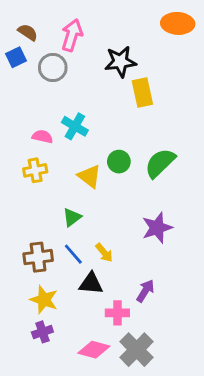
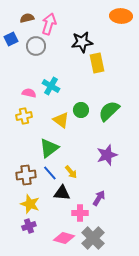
brown semicircle: (28, 32) -> (27, 18), moved, turned -48
green triangle: (72, 217) -> (49, 148), size x1.5

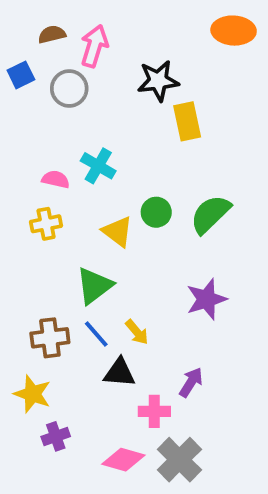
yellow star: (30, 204) -> (32, 394), moved

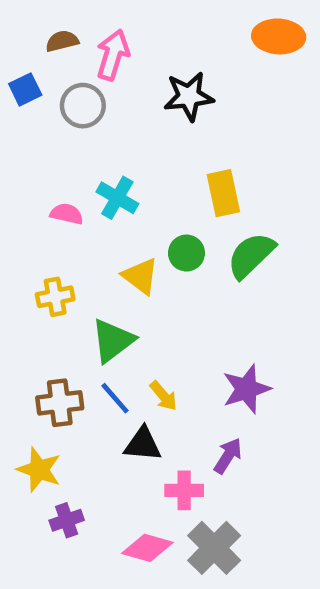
yellow rectangle: (187, 121) -> (223, 193), moved
yellow cross: (46, 224) -> (55, 297), moved
purple star: (206, 299) -> (246, 389), moved

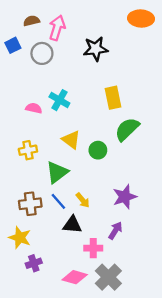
green circle: (186, 253) -> (98, 150), moved

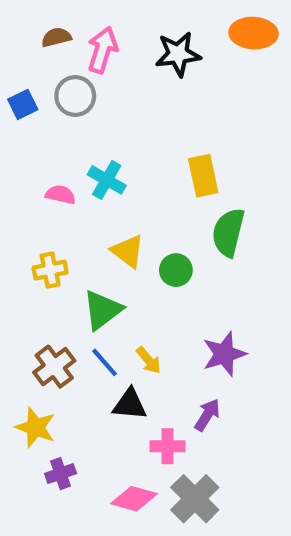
blue square: (13, 45) -> (23, 104), moved
black star: (96, 49) -> (178, 54), moved
green semicircle: (127, 129) -> (228, 232), turned -32
brown cross: (30, 204) -> (54, 367), turned -30

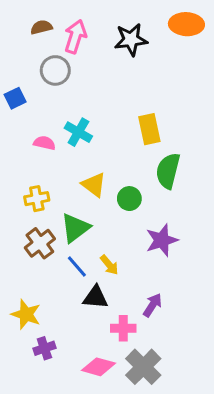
blue square: (23, 104) -> (15, 98), moved
purple star: (224, 354) -> (162, 240), moved
brown cross: (54, 367) -> (40, 243), moved

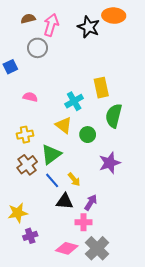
orange ellipse: (186, 24) -> (114, 16), moved
black star: (131, 40) -> (89, 27), turned 30
cyan cross: (78, 132) -> (74, 101), moved, turned 30
purple arrow: (153, 305) -> (91, 202), moved
yellow star: (26, 314) -> (18, 213), turned -30

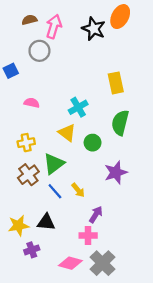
orange ellipse: (114, 16) -> (120, 17), turned -65
yellow rectangle: (101, 88) -> (116, 83), moved
black triangle: (65, 201) -> (46, 222), moved

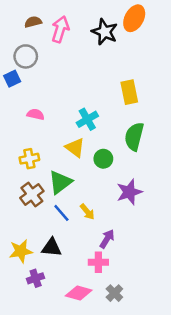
gray circle: (39, 51) -> (26, 56), moved
gray cross: (102, 263) -> (114, 293), size x0.6

